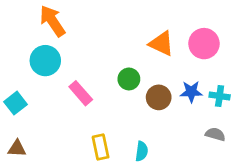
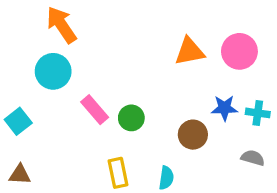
orange triangle: (161, 44) -> (190, 51), turned -36
green circle: (129, 79) -> (131, 118), moved
brown circle: (159, 97) -> (193, 135), moved

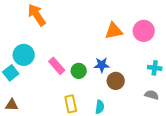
cyan circle: (53, 71) -> (24, 55), moved
blue star: (224, 108) -> (102, 65), moved

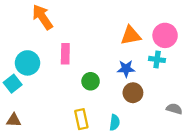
blue star: (102, 65) -> (126, 69), moved
pink rectangle: (57, 66) -> (65, 54), moved, turned 42
cyan cross: (155, 68) -> (157, 59), moved

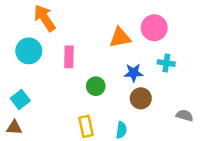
orange triangle: (131, 35) -> (120, 37), moved
pink circle: (165, 35) -> (154, 28), moved
cyan circle: (28, 63) -> (29, 51), moved
cyan square: (13, 84) -> (20, 100), moved

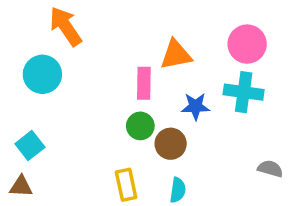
pink circle: (154, 28) -> (247, 44), moved
pink rectangle: (69, 57) -> (144, 83), moved
cyan cross: (166, 63) -> (244, 92), size x1.5
brown circle: (141, 98) -> (171, 144), moved

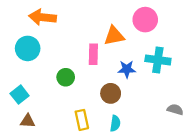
orange arrow: (66, 26) -> (43, 17), turned -50
pink circle: (247, 44) -> (145, 20), moved
green circle: (140, 126) -> (66, 77), moved
brown triangle: (21, 186) -> (28, 121), moved

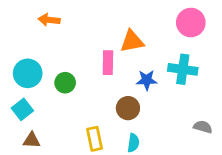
orange arrow: (43, 17) -> (49, 20), size x0.7
pink circle: (145, 20) -> (191, 23), moved
cyan circle: (28, 48) -> (28, 73), moved
green circle: (66, 77) -> (65, 83), moved

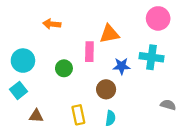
orange arrow: (49, 20) -> (52, 24), moved
green circle: (65, 83) -> (64, 68), moved
brown triangle: (32, 140) -> (36, 116), moved

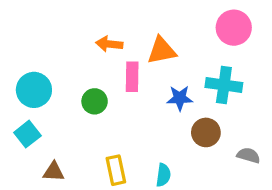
orange arrow: (52, 24) -> (109, 44), moved
brown circle: (106, 89) -> (206, 132), moved

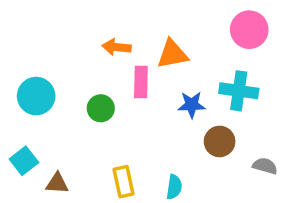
cyan square: (27, 134) -> (24, 161), moved

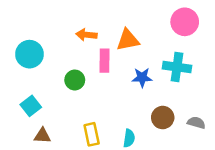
cyan circle: (36, 96) -> (29, 54), moved
brown circle: (220, 141) -> (163, 118), moved
cyan square: (24, 161) -> (31, 106), moved

